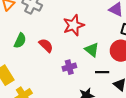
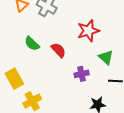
green semicircle: (20, 41) -> (32, 44), turned 105

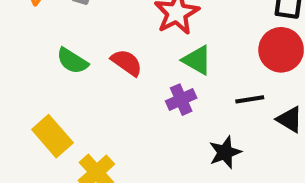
green triangle: (106, 57) -> (197, 60), moved

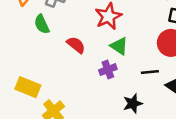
green semicircle: (72, 61) -> (42, 24), moved, turned 30
yellow rectangle: (52, 136) -> (28, 87), turned -30

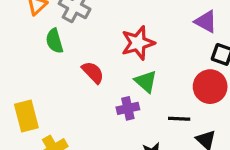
yellow rectangle: (28, 87) -> (26, 116), turned 45

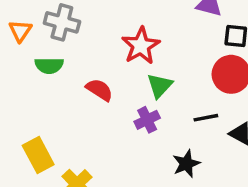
green semicircle: (54, 41) -> (49, 66), turned -60
green triangle: (146, 81) -> (160, 86), turned 45

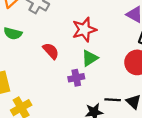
green semicircle: (49, 66) -> (13, 33), moved
black line: (206, 118) -> (113, 100), moved

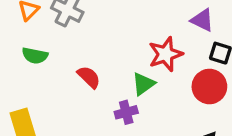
red star: (84, 30) -> (166, 54), moved

